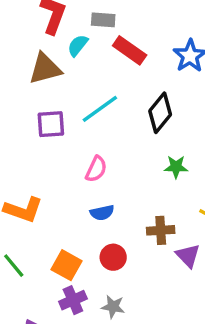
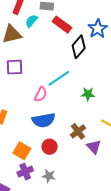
cyan line: (100, 109) -> (59, 78), moved
black diamond: (160, 113) -> (79, 47), moved
blue semicircle: (102, 213) -> (44, 120), size x1.6
brown cross: (161, 230) -> (78, 131), turned -35

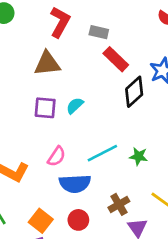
cyan semicircle: (31, 21) -> (75, 106), moved
cyan line: (59, 78) -> (102, 153), moved
pink semicircle: (41, 94) -> (57, 156), moved

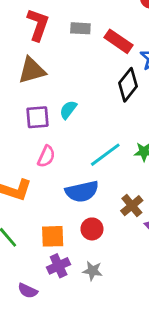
red rectangle: (116, 59) -> (119, 41), moved
pink semicircle: (57, 156) -> (46, 156), moved
orange square: (41, 221) -> (53, 236), turned -30

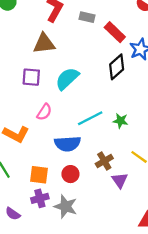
cyan semicircle: (68, 110) -> (67, 79), size x1.6
purple square: (37, 117) -> (31, 77), moved
gray star: (93, 271) -> (66, 207), size x1.5

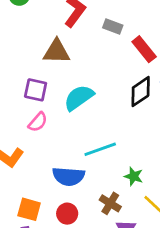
pink semicircle: (44, 112) -> (38, 122), moved
green star: (120, 121) -> (134, 176), moved
brown cross: (104, 161) -> (110, 203), turned -36

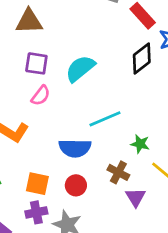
brown triangle: (57, 51) -> (29, 21), moved

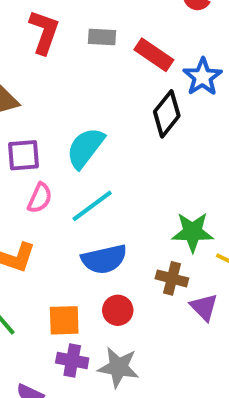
cyan line: (105, 119) -> (92, 206), moved
green star: (140, 144) -> (193, 232), size x1.5
purple cross: (36, 212) -> (72, 360), turned 35

